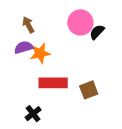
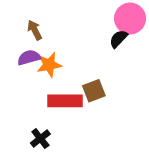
pink circle: (80, 22) -> (130, 19), moved
brown square: (89, 90) -> (94, 91), moved

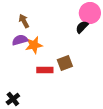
red rectangle: (65, 101) -> (45, 70), size x0.7
black cross: (40, 138) -> (13, 99), moved

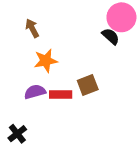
black semicircle: (82, 27) -> (111, 36), turned 88
purple semicircle: (20, 40) -> (35, 92), moved

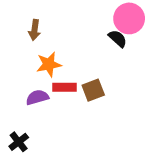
brown arrow: (32, 28) -> (34, 30), turned -144
red rectangle: (61, 94) -> (65, 87), moved

